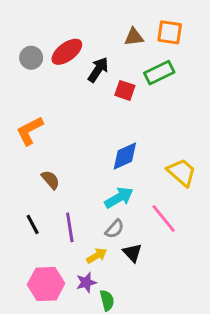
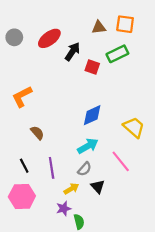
gray circle: (31, 58) -> (14, 37), moved
pink hexagon: (46, 284) -> (22, 196), moved

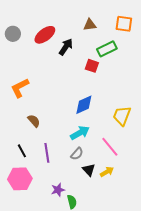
orange square: (125, 24) -> (124, 24), moved
red square: (92, 67) -> (92, 66), moved
yellow trapezoid: (134, 127) -> (122, 116), turned -110
yellow arrow: (71, 189) -> (107, 172), moved

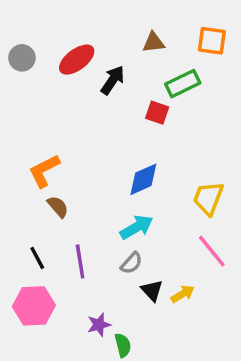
orange L-shape: (20, 88) -> (44, 171), moved
pink line: (110, 147) -> (212, 251), moved

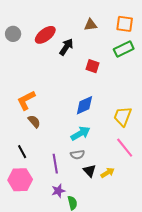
green rectangle: (183, 84) -> (124, 49), moved
purple line: (80, 261) -> (55, 164), moved
gray semicircle: (131, 263) -> (77, 155), turned 40

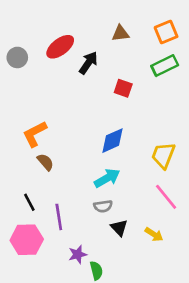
orange square: (125, 24) -> (166, 32), turned -30
gray circle: (13, 34) -> (17, 57), moved
purple line: (55, 164) -> (59, 217), moved
yellow arrow: (108, 173) -> (154, 234), moved, turned 64

